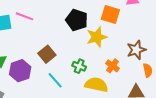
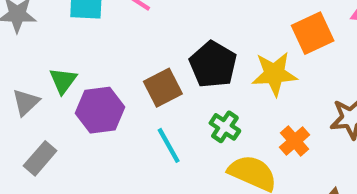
orange square: (110, 15) -> (313, 33), turned 36
black pentagon: (77, 20) -> (213, 65), moved

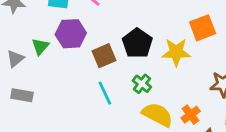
purple hexagon: (100, 110) -> (71, 34), moved
orange cross: (295, 141) -> (191, 115), moved
gray rectangle: (40, 158) -> (22, 95), turned 55

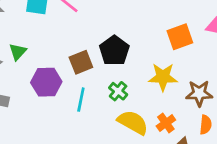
purple hexagon: (71, 34) -> (46, 82), moved
yellow star: (176, 52) -> (163, 77), moved
cyan line: (105, 93) -> (81, 100), turned 35

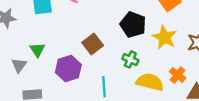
black pentagon: (114, 51) -> (133, 25), moved
yellow star: (163, 77) -> (164, 37), turned -30
cyan line: (81, 100) -> (104, 87), moved

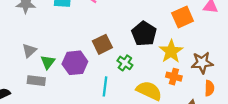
green triangle: (37, 50) -> (48, 62), moved
green cross: (130, 59) -> (125, 63), moved
orange cross: (178, 75) -> (174, 77), moved, turned -35

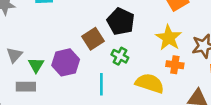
black pentagon: (144, 34) -> (121, 21), moved

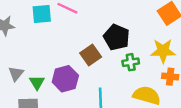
yellow star: (169, 38) -> (163, 51), turned -30
green cross: (120, 56) -> (131, 62), moved, turned -35

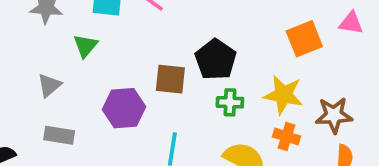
brown square: (91, 55) -> (170, 79), turned 30
green triangle: (37, 82) -> (85, 46), moved

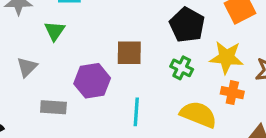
black pentagon: (216, 59) -> (187, 25), moved
green cross: (230, 102) -> (182, 68), turned 30
gray rectangle: (59, 135) -> (53, 107), moved

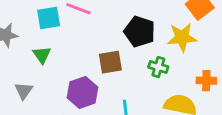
black pentagon: (187, 25) -> (140, 32), moved
yellow star: (226, 57) -> (182, 37), moved

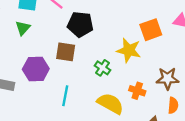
black pentagon: (140, 32) -> (80, 24), moved, turned -30
green triangle: (42, 55) -> (23, 28), moved

